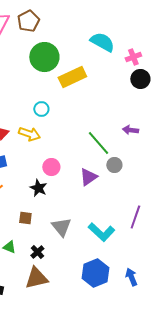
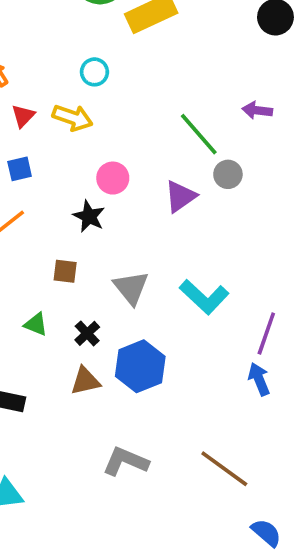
purple line: (135, 217) -> (266, 333), moved
blue hexagon: (95, 273) -> (140, 366), moved
brown triangle: (36, 278) -> (85, 381), size x0.7

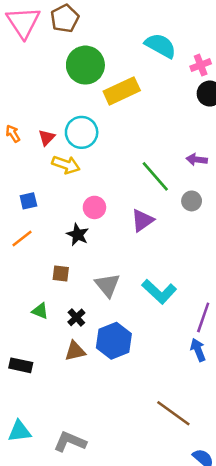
cyan circle: (94, 72) -> (82, 132), size x1.6
red triangle: (23, 116) -> (47, 138), moved
gray circle: (228, 174) -> (192, 201), moved
gray L-shape: (126, 461) -> (70, 442), moved

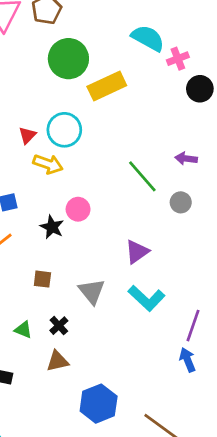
pink cross: (201, 65) -> (178, 59), moved
purple triangle: (142, 220) -> (137, 252), moved
black star: (78, 235) -> (52, 227), moved
green triangle: (40, 311) -> (23, 330), moved
blue hexagon: (114, 341) -> (99, 404), moved

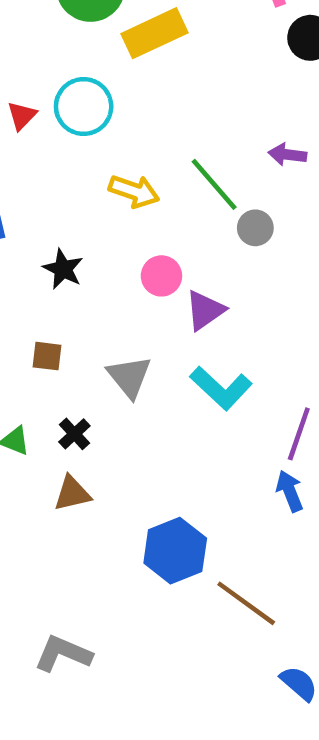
yellow arrow: (48, 164) -> (134, 191), moved
gray circle: (181, 202) -> (255, 228), moved
pink circle: (78, 209) -> (161, 276), moved
blue hexagon: (99, 404) -> (175, 551), moved

